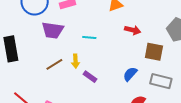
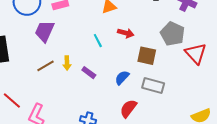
purple trapezoid: (53, 30) -> (44, 31), turned 105
cyan line: (89, 38) -> (98, 41), moved, turned 56
purple rectangle: (90, 77) -> (89, 73), moved

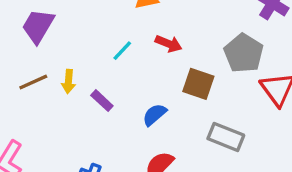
cyan line: (98, 41) -> (122, 51), turned 64
gray rectangle: (153, 86) -> (226, 137), moved

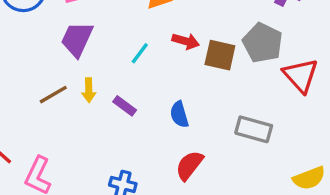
purple trapezoid: (38, 26) -> (77, 39), moved
brown square: (198, 84) -> (220, 55), moved
blue semicircle: (155, 115) -> (179, 114), turned -60

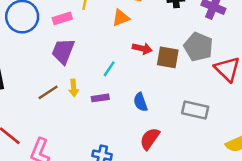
cyan line: (140, 53) -> (109, 69), moved
purple rectangle: (125, 106) -> (100, 98), turned -42

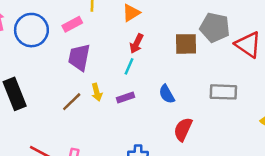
red arrow: (142, 49) -> (136, 44), moved, turned 114

